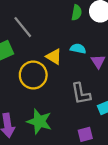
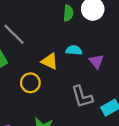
yellow circle: (33, 75) -> (30, 83), size x0.7

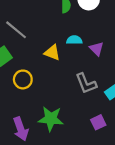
yellow circle: (30, 83) -> (23, 79), moved

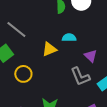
purple triangle: (97, 49) -> (91, 56), moved
yellow triangle: (52, 53) -> (49, 49), turned -42

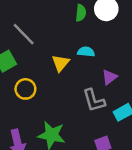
yellow triangle: (49, 49) -> (61, 63), turned -35
purple triangle: (91, 56) -> (109, 77), turned 32

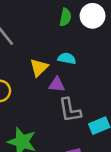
purple triangle: (109, 77) -> (57, 84), moved, turned 35

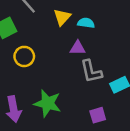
yellow triangle: (39, 67) -> (62, 17), moved

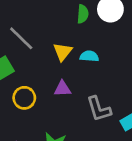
purple triangle: (78, 48) -> (62, 89), moved

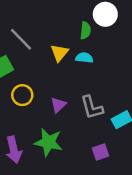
green semicircle: (83, 14) -> (85, 30), moved
purple triangle: (62, 89) -> (58, 105), moved, turned -42

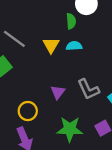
yellow circle: (22, 95) -> (28, 111), moved
green star: (48, 142) -> (70, 129), moved

